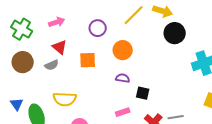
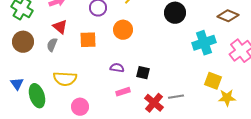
gray semicircle: (52, 65) -> (52, 45), turned 136
purple semicircle: (123, 78) -> (117, 68), moved

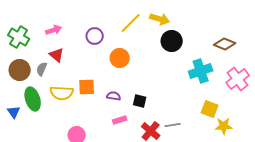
orange square: (88, 40) -> (87, 87), moved
gray semicircle: (52, 45) -> (42, 69), moved
yellow semicircle: (65, 79) -> (62, 93), moved
green ellipse: (37, 96) -> (33, 99), moved

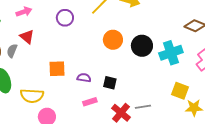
black circle: (172, 41) -> (142, 46), moved
orange circle: (120, 58) -> (113, 40), moved
yellow semicircle: (62, 93) -> (32, 96), moved

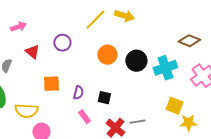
purple circle: (65, 18) -> (62, 43), moved
red triangle: (27, 37) -> (32, 52), moved
purple semicircle: (84, 78) -> (78, 93), turned 96
pink rectangle: (90, 102) -> (84, 117), turned 72

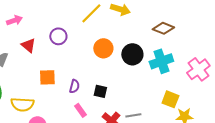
brown diamond: (189, 41) -> (163, 28), moved

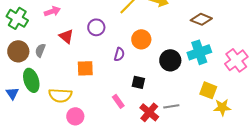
black circle: (132, 54) -> (170, 60), moved
purple semicircle: (74, 86) -> (119, 54), moved

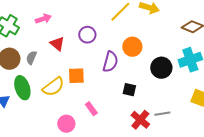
purple semicircle: (119, 54) -> (110, 62), size x1.5
yellow semicircle: (60, 95) -> (53, 87), moved, turned -40
pink rectangle: (118, 101) -> (91, 109), moved

